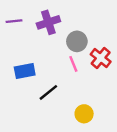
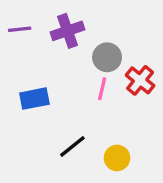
pink line: (73, 64) -> (102, 89), turned 35
black line: (48, 92) -> (72, 146), moved

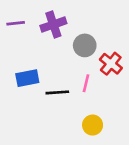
pink line: (102, 89) -> (86, 83), moved
black line: (72, 146) -> (57, 92), moved, turned 35

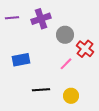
pink line: (86, 83) -> (66, 64), turned 32
black line: (57, 92) -> (41, 90), moved

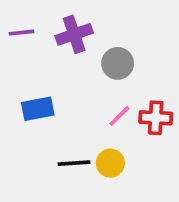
red cross: (85, 49) -> (156, 118), moved, turned -36
yellow circle: (71, 96) -> (110, 163), moved

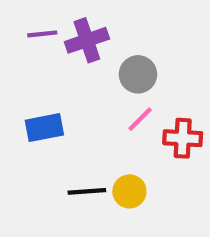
purple line: (21, 33) -> (42, 34), moved
pink line: (119, 116) -> (140, 119), moved

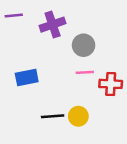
purple line: (42, 34) -> (14, 16), moved
pink line: (140, 119) -> (85, 72), turned 42

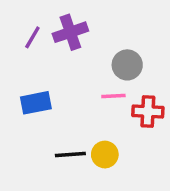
purple line: (14, 16) -> (32, 37), moved, turned -54
gray circle: (84, 45) -> (127, 65), moved

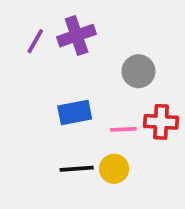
pink line: (113, 96) -> (123, 129), moved
blue rectangle: (36, 103) -> (75, 112), moved

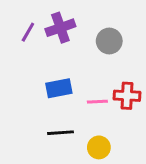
gray circle: (138, 71) -> (109, 41), moved
yellow circle: (114, 169) -> (99, 147), moved

